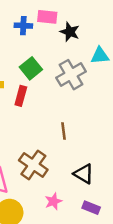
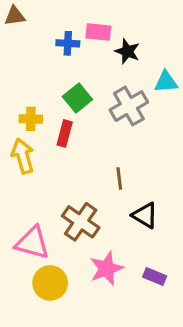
black triangle: (84, 174) -> (145, 215), moved
pink star: (53, 201) -> (106, 268), size x1.5

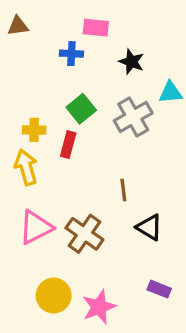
pink rectangle: (98, 32) -> (96, 28), moved
pink triangle: (32, 243) -> (36, 227), moved, turned -42
pink star: (106, 268) -> (99, 307), moved

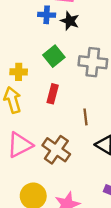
black star: (132, 62) -> (70, 21), moved
gray cross: (133, 117) -> (93, 62), turned 36
red rectangle: (68, 145) -> (53, 94), moved

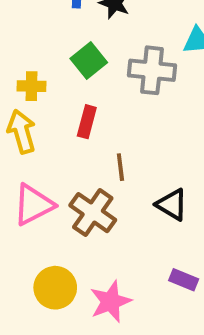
brown line: (85, 117) -> (120, 167), moved

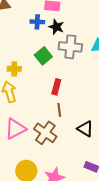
gray cross: (152, 70) -> (70, 47), moved
red rectangle: (87, 122) -> (56, 87), moved

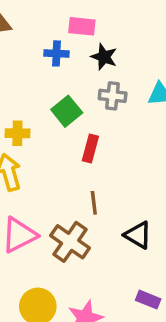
black star: (56, 27) -> (104, 57), moved
gray cross: (70, 47) -> (113, 96), size x0.7
red rectangle: (56, 87) -> (90, 148), moved

